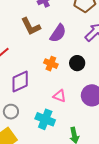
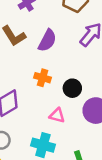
black circle: (77, 63) -> (72, 88), moved

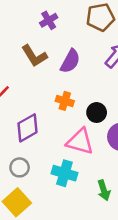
pink triangle: (57, 115) -> (80, 142), size x1.6

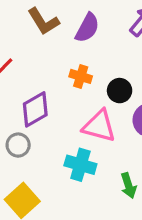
gray circle: (20, 167) -> (18, 145), moved

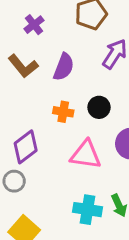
black circle: (120, 91) -> (99, 107), moved
cyan cross: (80, 165) -> (87, 210), moved

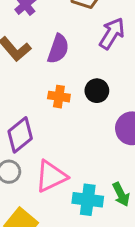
pink triangle: (86, 155) -> (51, 176), moved, turned -32

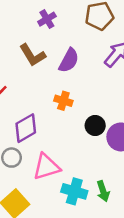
black circle: (97, 91) -> (95, 126), moved

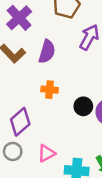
purple cross: (47, 19) -> (19, 18), size x1.5
pink triangle: (46, 167) -> (46, 153), size x0.7

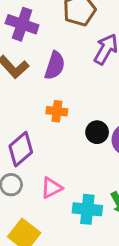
purple cross: (19, 18) -> (22, 24), turned -30

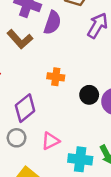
purple semicircle: (55, 66) -> (52, 23), moved

